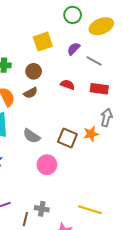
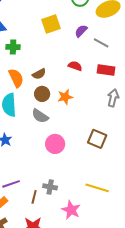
brown circle: (34, 71) -> (42, 94), moved
orange star: (91, 134) -> (65, 97), moved
brown square: (67, 138) -> (97, 139), moved

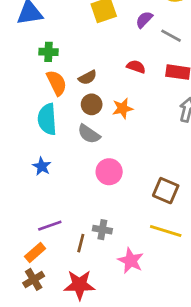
green cross: (13, 47) -> (48, 52), moved
brown square: (97, 139) -> (166, 191), moved

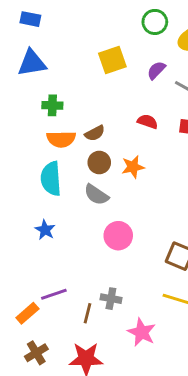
orange semicircle: (57, 83) -> (61, 139), turned 115
orange rectangle: (35, 253) -> (27, 313), moved

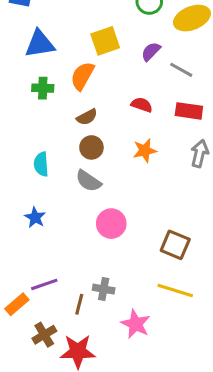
blue triangle: (32, 63) -> (40, 44), moved
orange semicircle: (61, 139) -> (82, 76), moved, turned 120
orange star: (133, 167) -> (145, 150), moved
cyan semicircle: (51, 179) -> (41, 164), size x0.7
brown cross: (36, 353) -> (44, 335), moved

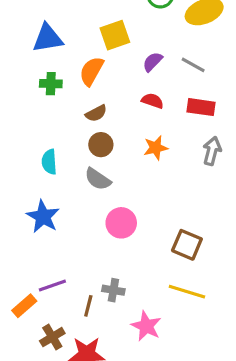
purple semicircle: (151, 52) -> (152, 62), moved
blue star: (35, 217) -> (43, 217), size x1.5

